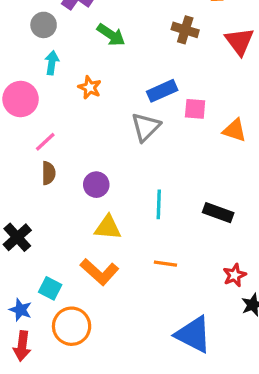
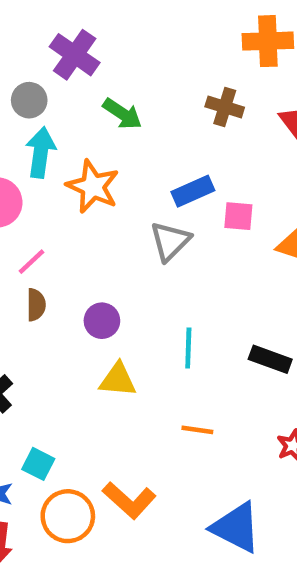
cyan arrow: (52, 63) -> (41, 152), size x1.5
orange star: (90, 87) -> (93, 187), size x1.6
orange L-shape: (100, 272) -> (129, 500), moved

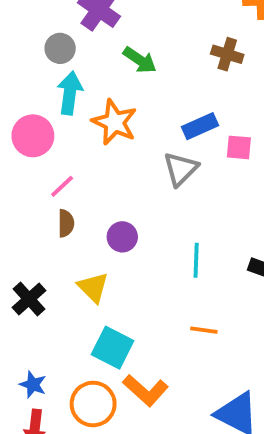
yellow triangle: (118, 380) -> (93, 287), moved, turned 40
cyan square: (38, 464) -> (113, 348), moved, size x1.5

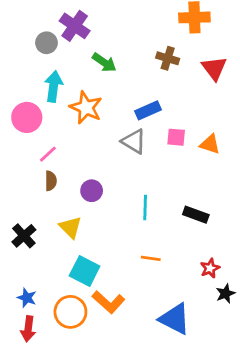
gray circle: (60, 48) -> (46, 43), moved
pink square: (239, 147) -> (176, 137), moved
gray triangle: (181, 169) -> (134, 141), turned -44

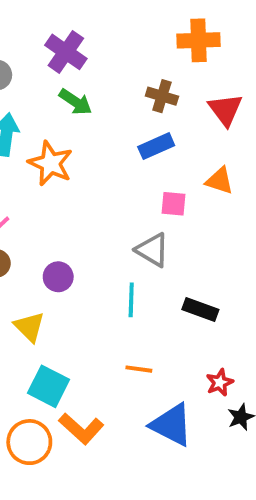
purple cross: (75, 26) -> (66, 52), moved
blue rectangle: (148, 110) -> (156, 146), moved
gray triangle: (134, 141) -> (152, 250), moved
orange triangle: (210, 144) -> (220, 181), moved
blue triangle: (175, 319) -> (172, 425), moved

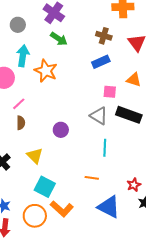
purple circle: (58, 277) -> (61, 130), moved
cyan line: (131, 300) -> (105, 148), moved
black rectangle: (200, 309) -> (129, 115), moved, size x1.4

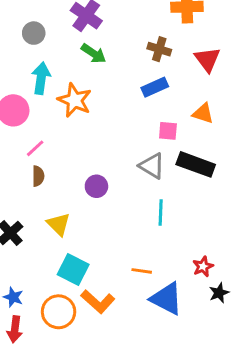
orange line: (92, 178) -> (142, 271), moved

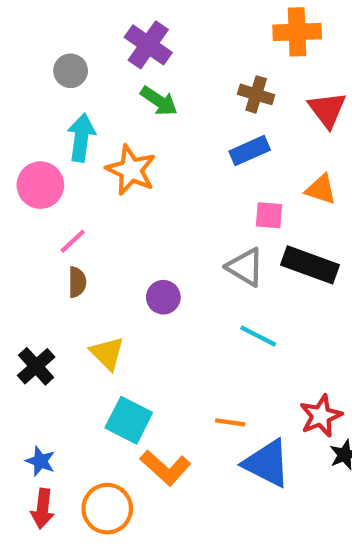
cyan line: (161, 213) -> (258, 336), turned -65
red star: (203, 267) -> (321, 416), size x1.4
orange circle: (59, 312) -> (107, 509), moved

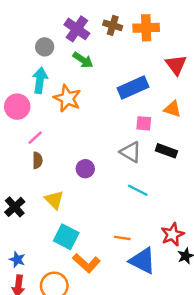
orange cross: (297, 32) -> (146, 28), moved
gray circle: (71, 71) -> (45, 47), moved
brown cross: (256, 94) -> (113, 25), moved
blue rectangle: (250, 151) -> (133, 87), size x1.4
black rectangle: (310, 265) -> (166, 151), size x0.7

